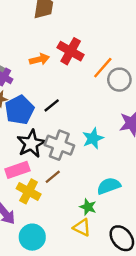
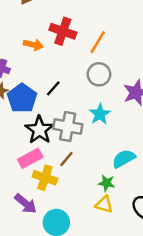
orange arrow: (39, 59) -> (33, 45), turned 36
gray circle: (119, 80) -> (99, 74), moved

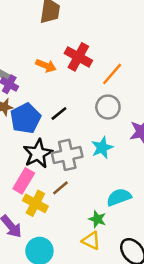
gray cross: (68, 127) -> (67, 155), turned -32
pink rectangle: (30, 158) -> (24, 181), turned -40

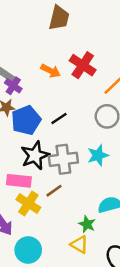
pink rectangle: (24, 181) -> (19, 181), turned 60

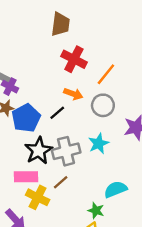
brown trapezoid: (59, 18) -> (60, 24), moved
orange arrow: (51, 71) -> (73, 94), moved

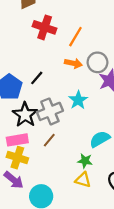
orange arrow: (73, 94) -> (73, 63), moved
gray circle: (103, 105) -> (97, 62), moved
yellow cross: (38, 197) -> (17, 158), moved

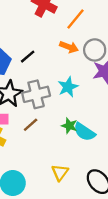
cyan semicircle: (100, 139) -> (84, 132), turned -125
green star: (85, 161) -> (69, 126), moved
yellow triangle: (83, 180) -> (60, 172), turned 42

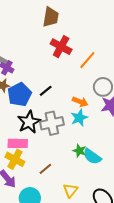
orange arrow: (69, 47) -> (80, 102), moved
brown line: (31, 125) -> (45, 169), moved

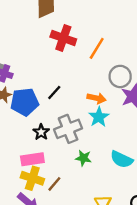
blue pentagon: (19, 94) -> (25, 102), turned 30
black star: (29, 122) -> (41, 132), size x0.6
green star: (79, 151) -> (83, 158), moved
brown line: (45, 169) -> (54, 184), moved

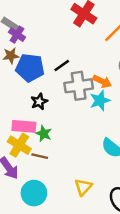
gray cross: (68, 129) -> (79, 86), moved
green star: (83, 158) -> (44, 134), moved
brown line: (54, 184) -> (40, 156), turned 49

